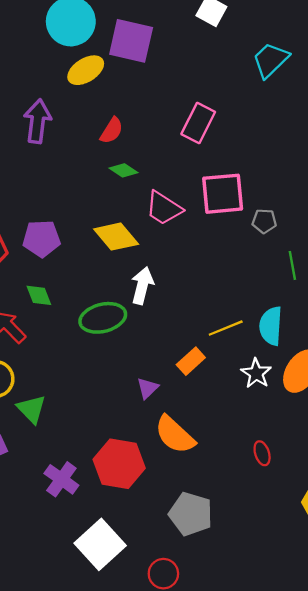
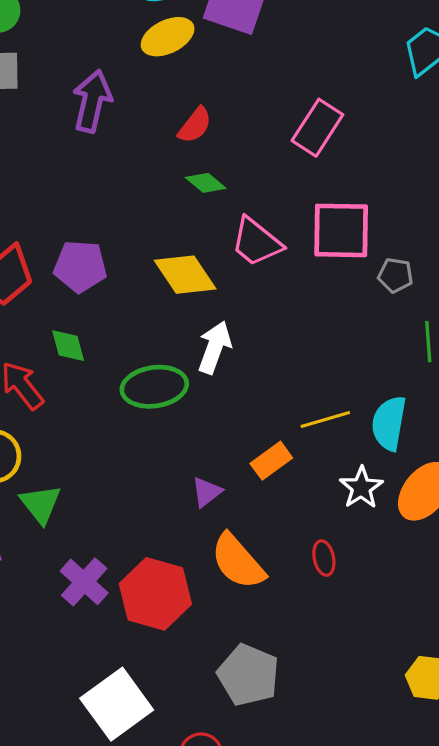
red ellipse: (262, 453) -> (324, 558), moved
purple cross: (61, 479) -> (84, 582), moved

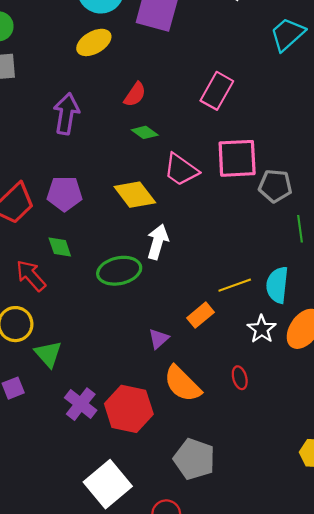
yellow ellipse: (168, 37) -> (94, 42), moved
purple arrow: (92, 101) -> (66, 114), moved
gray pentagon: (395, 275) -> (275, 186), size x1.4

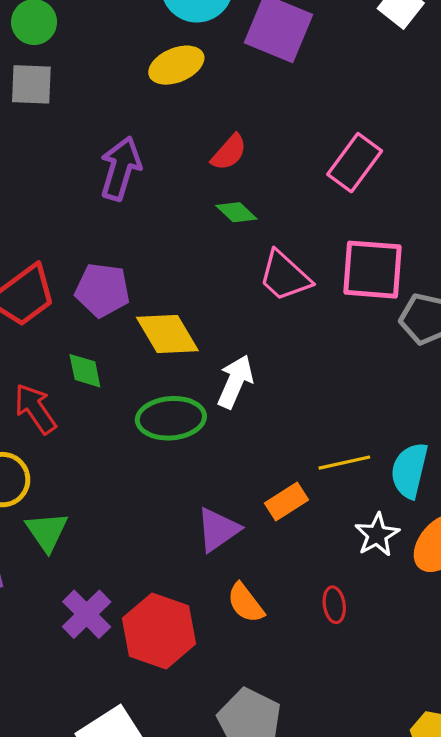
yellow diamond: (135, 195) -> (167, 334), moved
purple triangle: (159, 339) -> (218, 530), size x1.4
orange semicircle: (182, 384) -> (246, 603), size x0.7

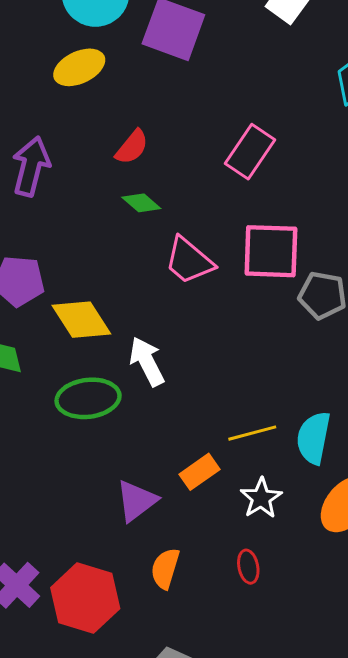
white arrow: (235, 382) -> (147, 361), turned -48
white star: (377, 535) -> (261, 498), moved
orange semicircle: (246, 603) -> (165, 568), turned 57

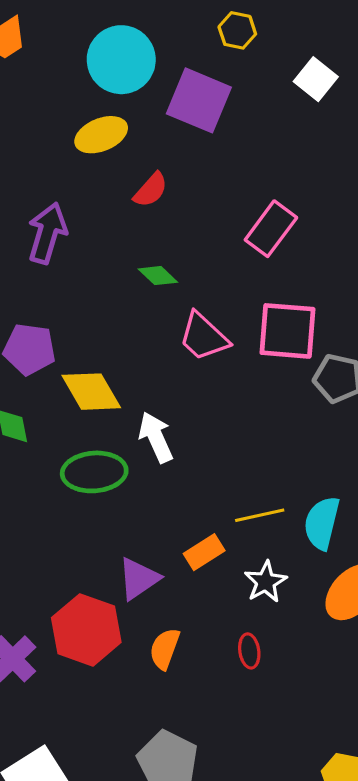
red semicircle: (132, 147) -> (151, 190), moved
red hexagon: (85, 598) -> (86, 630), moved

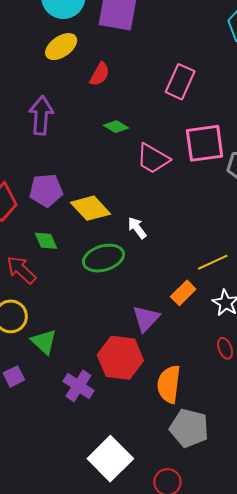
white arrow: (156, 437) -> (137, 228), size x0.7
orange semicircle: (165, 649) -> (169, 384), moved, size x1.4

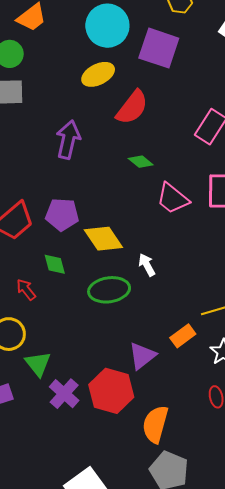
red semicircle: (100, 74) -> (132, 107), size x1.5
red arrow: (21, 270) -> (26, 289), size x0.7
purple cross: (78, 386) -> (64, 394), moved

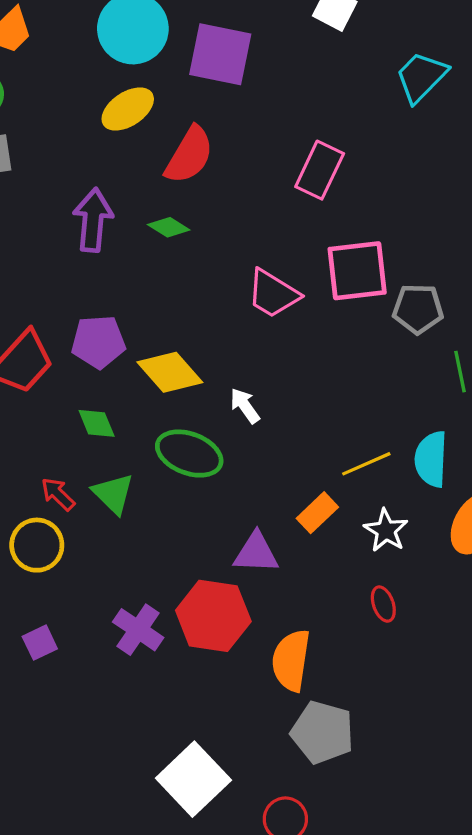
green diamond: (141, 162) -> (169, 227), moved
red arrow: (26, 289) -> (58, 494), moved
green ellipse: (109, 290) -> (189, 454), turned 36
purple triangle: (142, 356) -> (256, 553), turned 48
green triangle: (38, 364) -> (113, 494), moved

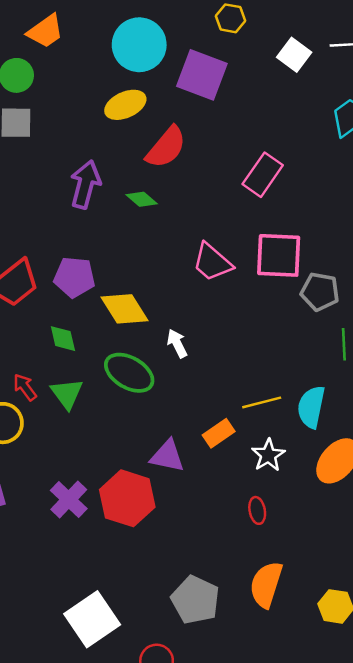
orange semicircle: (291, 660) -> (266, 584), moved

